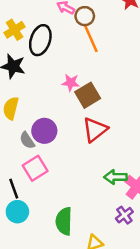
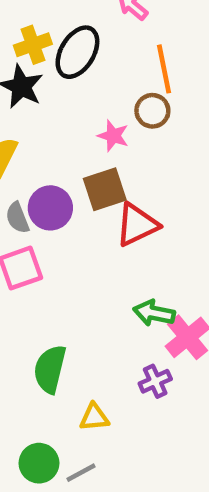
brown circle: (85, 16) -> (152, 111), moved
yellow cross: (15, 30) -> (33, 45), moved
brown square: (88, 95) -> (105, 189), moved

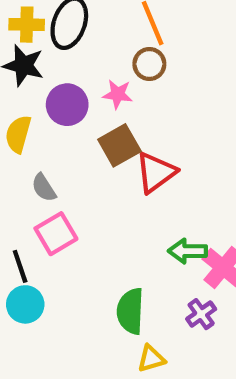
yellow cross: (33, 45) -> (27, 25), turned 32
purple circle: (50, 208) -> (67, 105), moved
green semicircle: (50, 369) -> (130, 311), moved

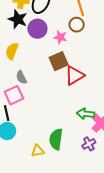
purple circle: (67, 105) -> (37, 29), moved
pink square: (56, 234) -> (14, 95), moved
yellow triangle: (151, 359) -> (38, 151), moved

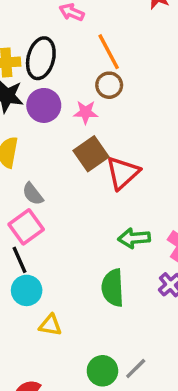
green arrow: (86, 114) -> (134, 238), moved
yellow triangle: (38, 151) -> (50, 325), moved, turned 32

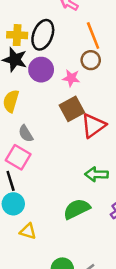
pink square: (26, 227) -> (18, 157), turned -30
green semicircle: (113, 288) -> (77, 209), turned 60

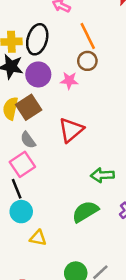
brown square: (72, 109) -> (29, 107), moved
red triangle: (93, 126) -> (71, 130), moved
pink square: (18, 157) -> (22, 164), turned 30

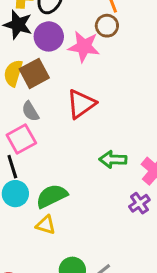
pink star: (69, 81) -> (84, 47), size x1.5
green semicircle: (85, 212) -> (52, 196), moved
yellow triangle: (38, 238) -> (46, 225), moved

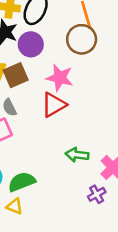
brown circle: (107, 26) -> (82, 39), size x1.5
pink star: (84, 47) -> (60, 78), moved

